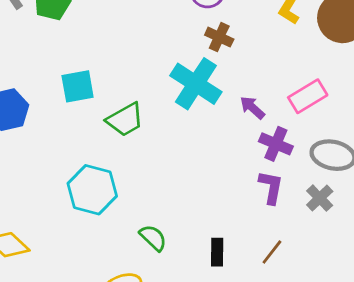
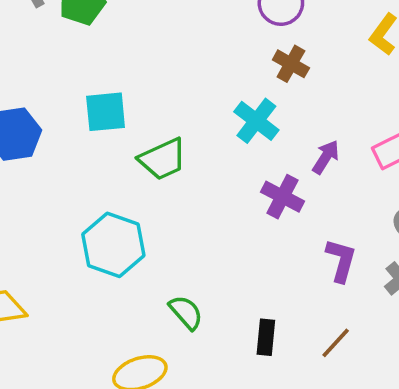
cyan cross: (196, 84) -> (256, 121), size x0.7
purple arrow: (252, 108) -> (326, 157), turned 76
purple cross: (276, 144) -> (283, 197), moved

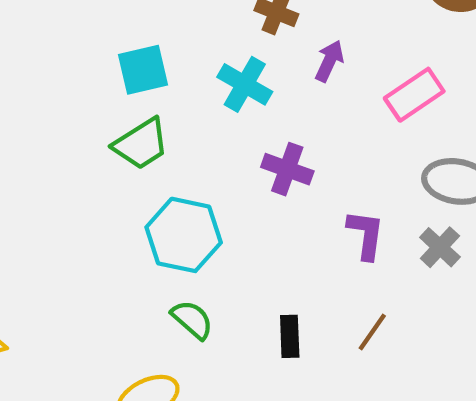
cyan square: (106, 112) -> (143, 70), moved
purple arrow: (326, 157) -> (329, 61), moved
cyan hexagon: (113, 245) -> (184, 235), moved

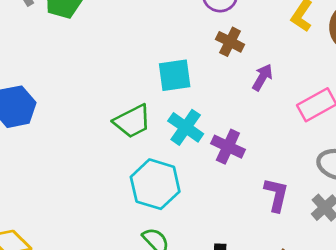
cyan square: (143, 70) -> (175, 75), moved
cyan cross: (245, 84) -> (186, 127), moved

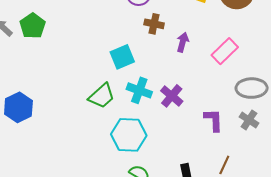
purple cross: (228, 147) -> (172, 96), turned 30

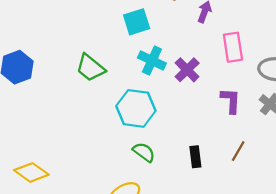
pink rectangle: (225, 51) -> (233, 47), moved, turned -60
green trapezoid: (102, 96) -> (90, 68), moved, turned 76

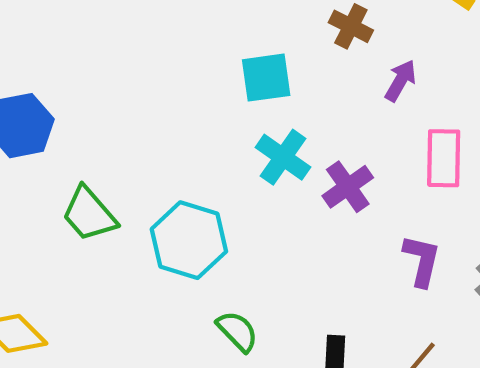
green trapezoid: (90, 68) -> (89, 214), moved
cyan hexagon: (136, 108) -> (189, 240), moved

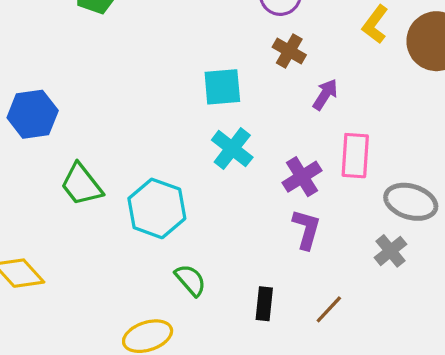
purple cross: (348, 187) -> (302, 177), moved
purple L-shape: (422, 261) -> (306, 229), moved

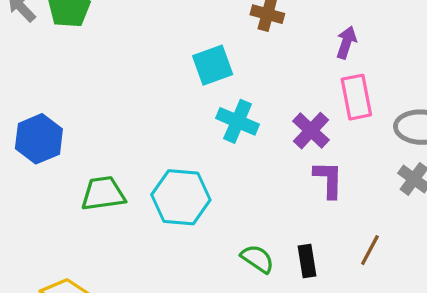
purple arrow: (325, 94) -> (346, 42), moved
green trapezoid: (81, 185) -> (103, 194), turned 135
green semicircle: (190, 280) -> (257, 259), moved

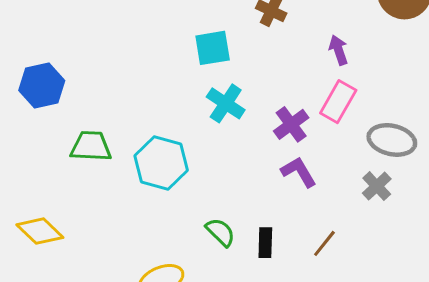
purple arrow: (346, 42) -> (338, 50), turned -48
pink rectangle: (356, 97) -> (338, 102), turned 30
purple L-shape: (328, 179) -> (299, 172), turned -42

